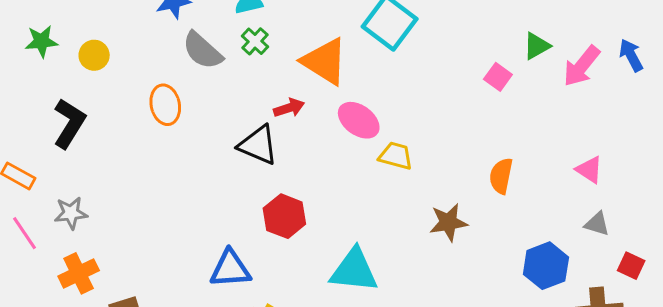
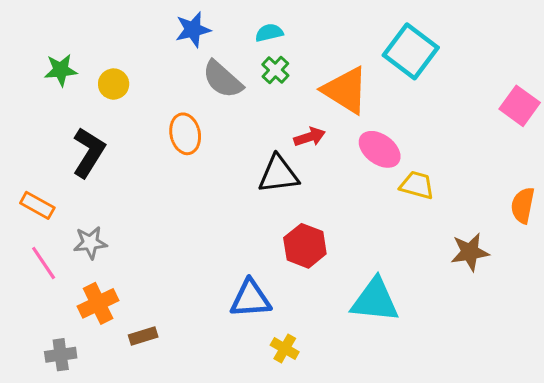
pink square: (498, 77) -> (520, 106), size x1.4
black triangle: (258, 145) -> (278, 174), turned -30

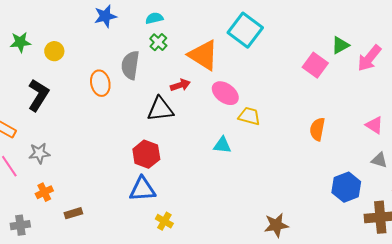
gray semicircle: (222, 79) -> (130, 65), moved, turned 56
red hexagon: (305, 246) -> (146, 154), moved
brown star: (470, 252) -> (276, 225), moved
cyan triangle: (375, 300) -> (222, 145), moved, size x0.6
orange cross: (98, 303) -> (44, 192), size x0.7

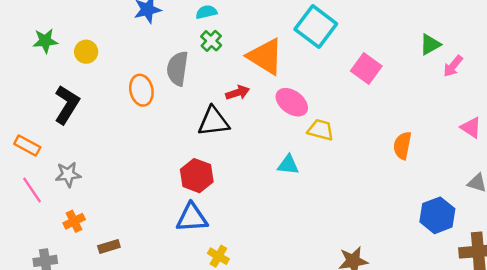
pink arrow: (369, 58) -> (453, 66), moved, size x0.7
pink square: (315, 65) -> (366, 69), moved
pink triangle: (374, 125) -> (471, 127), moved

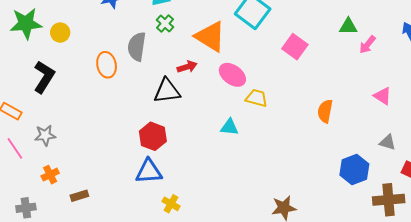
green star: (45, 41) -> (26, 23), size x1.5
green triangle: (430, 44) -> (348, 26), turned 30

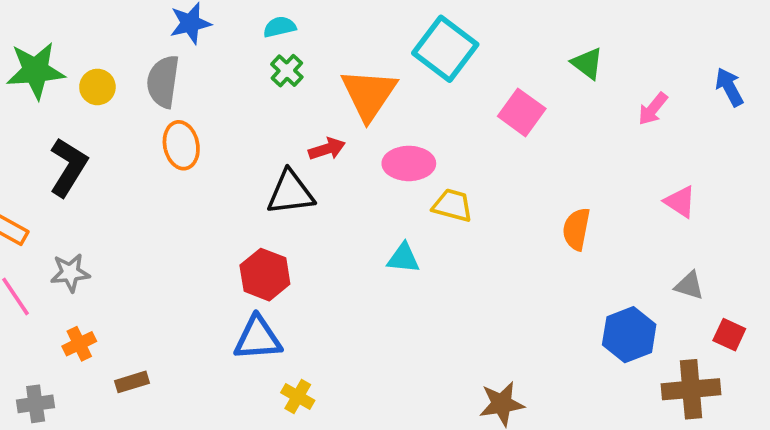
green triangle: (348, 26) -> (587, 63), moved, turned 36
orange triangle: (210, 37) -> (369, 94), turned 32
gray semicircle: (137, 47) -> (163, 82), moved
pink ellipse: (232, 75) -> (409, 163), turned -36

